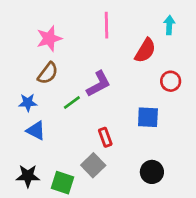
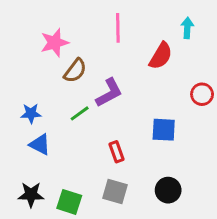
brown semicircle: (48, 73) -> (75, 71), moved
red circle: (171, 81) -> (202, 94), moved
gray square: (93, 165) -> (115, 192), moved, turned -30

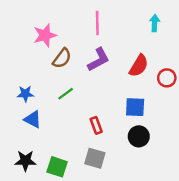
red semicircle: (161, 56) -> (139, 66), moved
purple L-shape: (109, 93) -> (99, 60), moved
black circle: (168, 190) -> (139, 136), moved

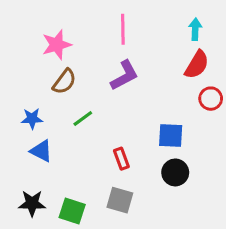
brown semicircle: (62, 58) -> (64, 82), moved
red semicircle: (139, 66) -> (197, 65), moved

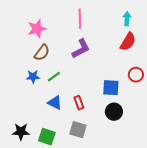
red circle: (211, 99) -> (136, 75), moved
blue star: (32, 119) -> (33, 77), moved
blue triangle: (41, 151) -> (55, 103), moved

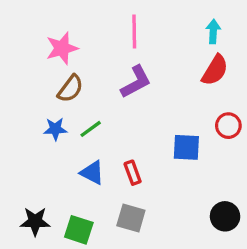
black circle: (114, 112) -> (225, 216), moved

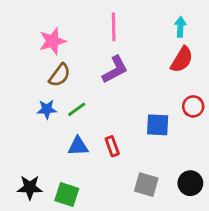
blue triangle: (92, 173) -> (78, 146), turned -30
gray square: (131, 218) -> (146, 185), moved

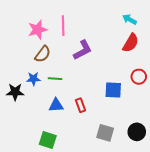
pink line: (114, 27) -> (63, 26), moved
cyan arrow: (180, 27) -> (130, 19), turned -64
green line: (77, 109) -> (55, 79), turned 40
black star: (30, 187) -> (15, 92), moved

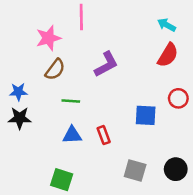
pink line: (63, 26) -> (81, 17), moved
blue star: (34, 79) -> (18, 92), moved

